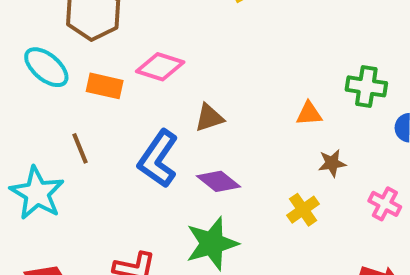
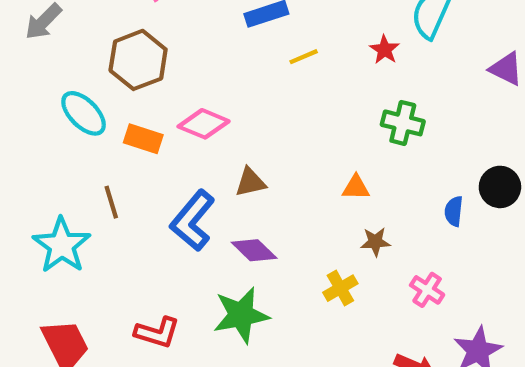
green cross: (366, 86) -> (403, 123), moved

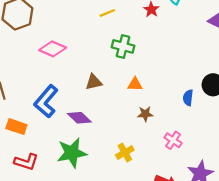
green cross: (403, 123) -> (123, 46), moved
orange rectangle: (143, 139) -> (16, 127), moved
brown triangle: (250, 182) -> (94, 82), moved
yellow cross: (340, 288) -> (125, 153), moved

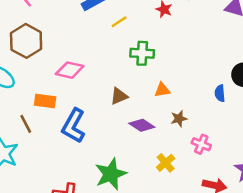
purple diamond: (79, 118) -> (142, 125), moved
orange rectangle: (16, 127) -> (45, 101), moved
pink cross: (173, 140) -> (201, 144), moved

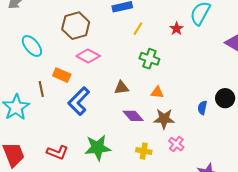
yellow line: (119, 22) -> (138, 29), turned -40
brown hexagon: (26, 41) -> (76, 26), moved
brown star: (179, 119) -> (164, 119), size x1.5
yellow cross: (166, 163) -> (144, 151), turned 35

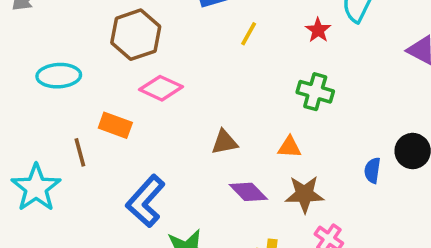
cyan ellipse: (32, 46) -> (59, 76), turned -50
green cross: (149, 59) -> (315, 92), moved
blue L-shape: (79, 101) -> (146, 201), moved

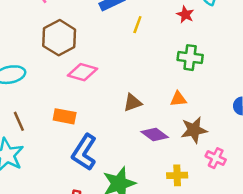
orange rectangle: (115, 125) -> (65, 116), moved
brown line: (80, 152) -> (19, 121), moved

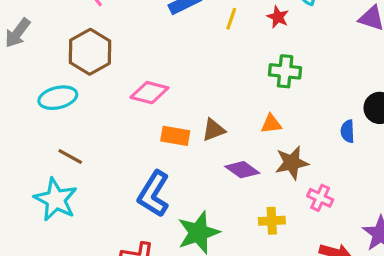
yellow line: (137, 25) -> (231, 19), moved
brown hexagon: (59, 38) -> (90, 52), moved
orange rectangle: (65, 116) -> (175, 136), moved
brown line: (19, 121) -> (70, 156), turned -36

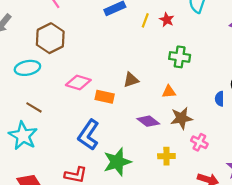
red star: (278, 17) -> (167, 20), moved
pink diamond: (149, 93) -> (78, 82), moved
brown triangle: (213, 130) -> (131, 80), moved

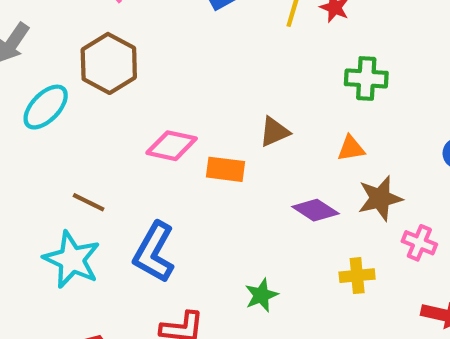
cyan ellipse: (27, 68) -> (46, 107), moved, turned -30
blue L-shape: (89, 135) -> (154, 252), moved
green star: (117, 162) -> (261, 295), size x0.6

